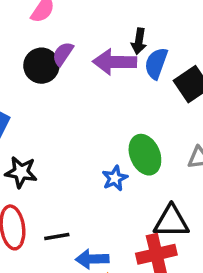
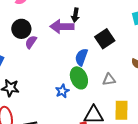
purple semicircle: (63, 54) -> (31, 42), moved
blue semicircle: (156, 63) -> (81, 57), moved

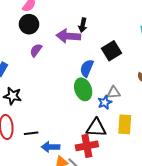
black circle: (21, 29) -> (29, 24), moved
blue star: (62, 91) -> (105, 102), moved

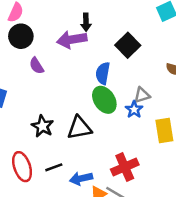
purple semicircle: (36, 50) -> (37, 66), turned -56
black star: (13, 96) -> (43, 126), moved, turned 30
black triangle: (96, 128) -> (79, 128), moved

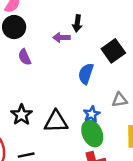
purple arrow: (72, 40) -> (61, 38), size x0.6
green ellipse: (104, 100) -> (92, 134), moved
blue star: (134, 110) -> (92, 114), moved

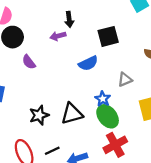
black square: (113, 51) -> (108, 36), turned 35
blue semicircle: (86, 74) -> (88, 63), turned -120
black star: (21, 115) -> (39, 115), turned 30

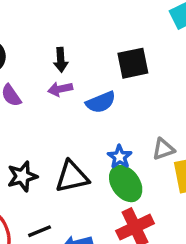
black arrow: (69, 19) -> (61, 60), moved
purple arrow: (58, 36) -> (60, 89), moved
gray triangle: (125, 80) -> (163, 149), moved

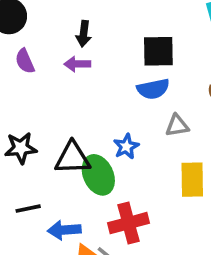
blue semicircle: (101, 102) -> (153, 89), moved
gray triangle: (163, 149) -> (177, 126), moved
green ellipse: (126, 184) -> (98, 175), moved

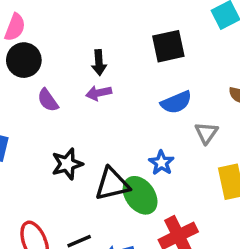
black square: (158, 51) -> (168, 46), moved
gray triangle: (177, 126) -> (206, 133), turned -35
black star: (21, 148) -> (67, 164), moved

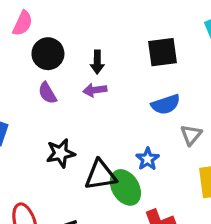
black circle: (24, 60) -> (48, 54), moved

